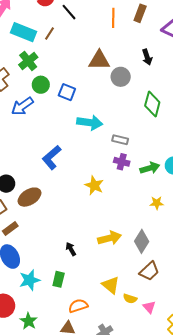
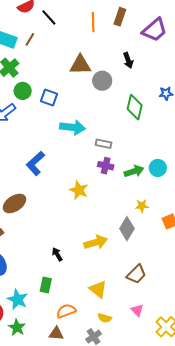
gray diamond: (142, 241) -> (127, 229), moved
cyan star: (30, 280) -> (18, 299), moved, turned -30
yellow semicircle: (130, 299) -> (105, 318), moved

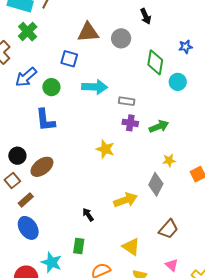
brown triangle: (80, 65) -> (88, 32), moved
green circle: (23, 91) -> (51, 87), moved
blue L-shape: (35, 163) -> (45, 120), moved, turned -50
cyan circle: (158, 168) -> (178, 82), moved

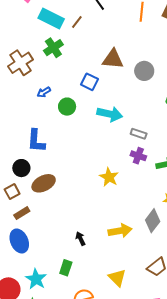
blue arrow: (26, 77) -> (44, 92), size x0.6
blue L-shape: (45, 120) -> (36, 141), moved

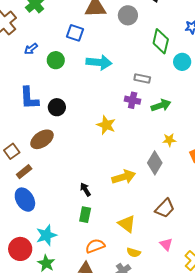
gray rectangle: (139, 134) -> (142, 79), moved
black circle: (21, 168) -> (57, 107), moved
green rectangle: (66, 268) -> (85, 215), moved
cyan star: (36, 279) -> (46, 235), turned 30

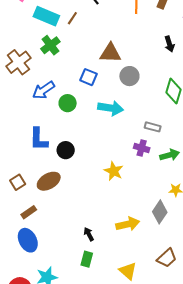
gray circle: (128, 15) -> (129, 76), moved
blue arrow: (31, 49) -> (44, 90), size x1.6
brown square: (12, 151) -> (18, 182), moved

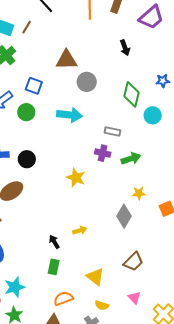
blue square: (88, 77) -> (34, 86), moved
yellow arrow: (128, 224) -> (80, 230), moved, size x0.6

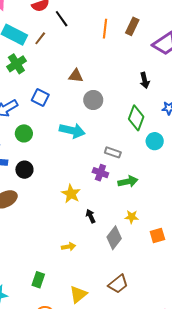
black arrow: (125, 48) -> (145, 80), moved
brown triangle: (66, 60) -> (76, 76), size x0.7
green circle: (26, 112) -> (24, 133), moved
black arrow: (54, 242) -> (91, 216), moved
yellow triangle: (95, 277) -> (78, 294), turned 36

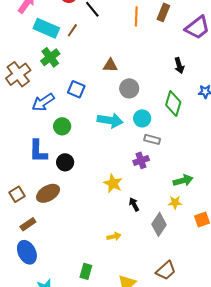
cyan circle: (155, 141) -> (142, 118), moved
purple cross: (100, 173) -> (141, 160), turned -35
green arrow: (128, 181) -> (183, 181), moved

